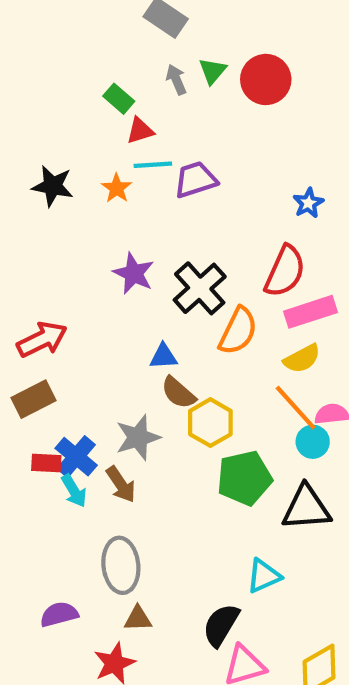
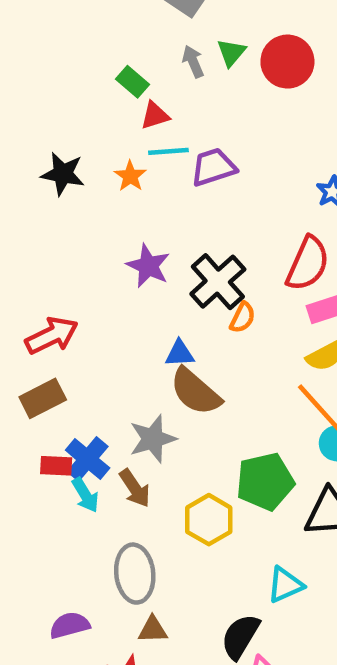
orange semicircle: (238, 331) -> (243, 318), moved, size x0.6
brown semicircle: (178, 393) -> (195, 392), size x1.4
yellow hexagon: (210, 423) -> (209, 520), moved

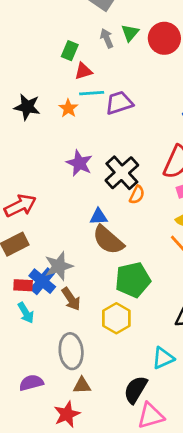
green rectangle: (133, 82) -> (70, 51), turned 72
gray star: (153, 439) -> (59, 266), moved
green pentagon: (265, 481) -> (133, 280), moved
cyan arrow: (85, 495) -> (26, 313), moved

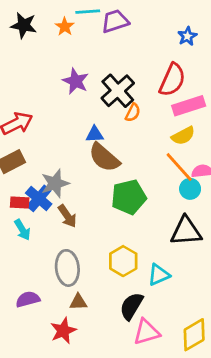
yellow hexagon: (116, 318) -> (123, 261), moved

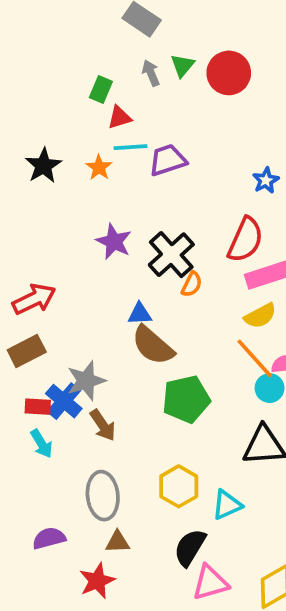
black star: (24, 25) -> (43, 166), turned 30

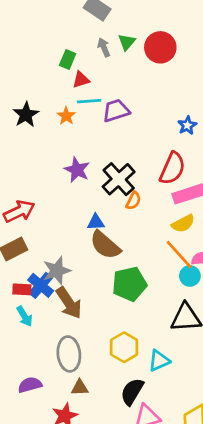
brown arrow: (103, 425) -> (69, 303), size x1.4

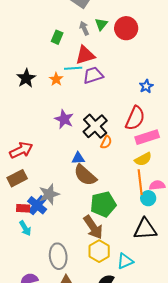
red triangle: (81, 80) -> (85, 55), moved, size x1.5
orange line: (179, 254) -> (140, 182), turned 35
brown arrow: (69, 303) -> (93, 227), moved

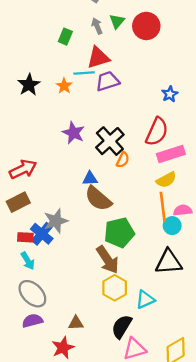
gray ellipse: (58, 256) -> (32, 294), moved, turned -40

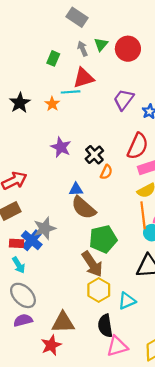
purple trapezoid: (108, 81) -> (124, 100), moved, turned -35
black cross: (110, 141) -> (94, 155), size x0.7
brown triangle: (76, 323) -> (63, 322), size x1.6
black semicircle: (122, 327) -> (105, 326), turned -40

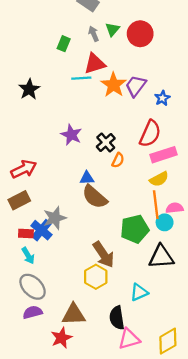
orange star: (52, 104) -> (114, 85), moved, size x1.6
green pentagon: (103, 239) -> (135, 229), moved
yellow hexagon: (99, 290) -> (96, 277), moved

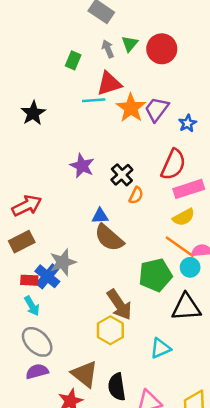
orange line: (156, 205) -> (180, 247), turned -48
brown triangle: (74, 314) -> (85, 374), turned 40
black semicircle: (117, 318) -> (117, 387), moved

